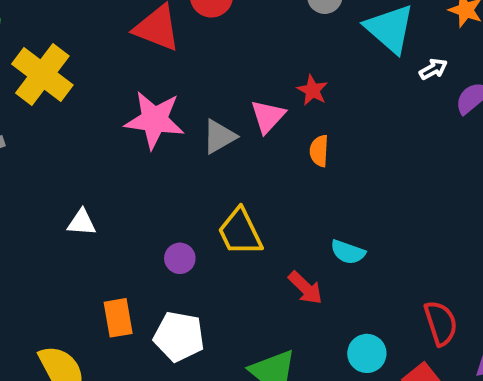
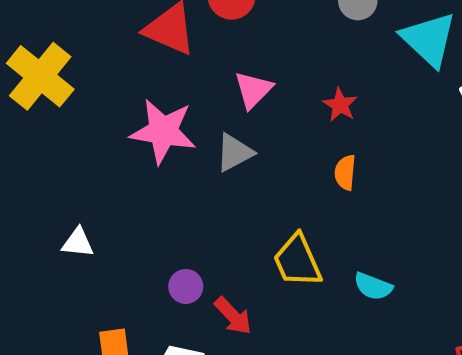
pink triangle: (268, 116) -> (253, 90), moved
yellow trapezoid: (240, 232) -> (297, 261), moved
red arrow: (305, 288) -> (233, 316), moved

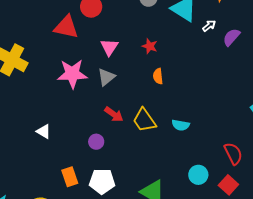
white triangle: (78, 243) -> (44, 131), turned 35
red arrow: (233, 316) -> (114, 114), moved

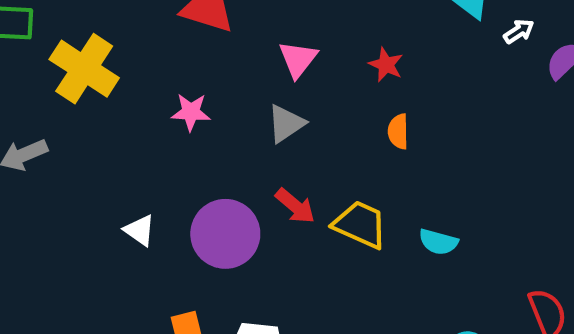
pink star: (72, 74) -> (191, 112), moved, size x0.6
yellow trapezoid: (144, 120) -> (360, 224), turned 144
purple circle: (96, 142) -> (225, 234), moved, size x2.0

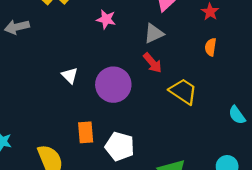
red arrow: (295, 206) -> (153, 63), moved
cyan semicircle: (438, 242) -> (237, 115), moved, turned 30

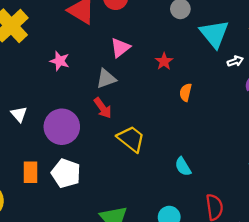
orange semicircle: (211, 47) -> (186, 92), moved
white pentagon: (120, 146) -> (66, 173), moved

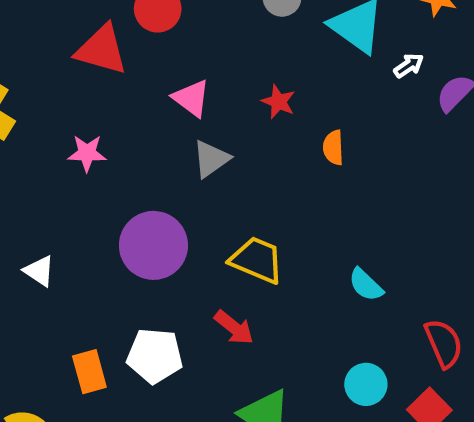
pink triangle: (120, 48) -> (191, 98), turned -30
gray triangle: (106, 79) -> (211, 159), moved
red arrow: (103, 108) -> (234, 327), moved
purple circle: (62, 127) -> (153, 245), moved

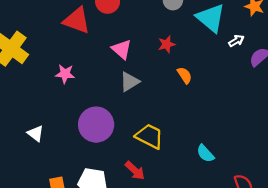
red star: (278, 102) -> (167, 44), moved, turned 30
orange semicircle: (333, 148) -> (185, 75), moved, turned 144

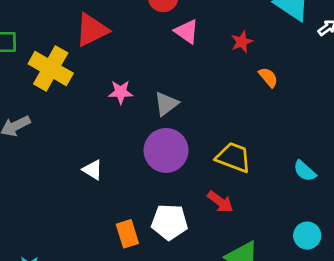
red triangle: (77, 20) -> (92, 30), moved, turned -40
pink triangle: (122, 49) -> (187, 31), moved
gray triangle: (130, 82) -> (166, 104), moved

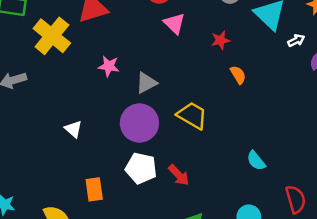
yellow trapezoid: (233, 157) -> (192, 115), moved
white pentagon: (169, 222) -> (141, 168), moved

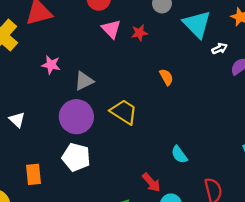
red star: (220, 40) -> (139, 33), moved
red arrow: (179, 175) -> (151, 182), moved

